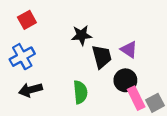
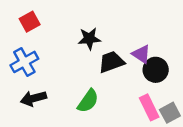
black trapezoid: (102, 57) -> (111, 62), turned -95
black circle: (125, 80) -> (156, 70), moved
green semicircle: (80, 92) -> (88, 101), turned 40

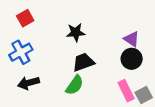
purple triangle: (141, 54) -> (132, 39), moved
black trapezoid: (111, 62) -> (83, 62), moved

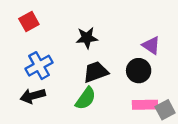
blue cross: (21, 52) -> (39, 66), moved
black circle: (132, 59) -> (139, 71), moved
pink rectangle: (126, 91) -> (145, 105), turned -65

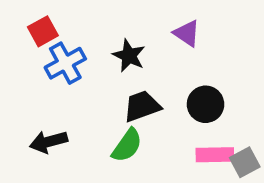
black star: (87, 38) -> (129, 56), turned 30
purple triangle: (151, 45) -> (187, 33), moved
blue cross: (39, 66) -> (65, 63), moved

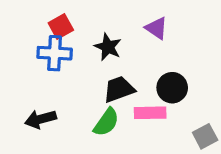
red square: (43, 31) -> (61, 27), moved
blue cross: (65, 63) -> (55, 53), turned 32
pink rectangle: (215, 155) -> (150, 113), moved

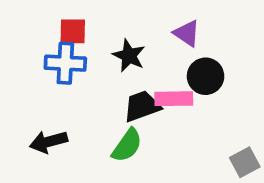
red square: (61, 27) -> (73, 31), turned 30
black circle: (172, 88) -> (206, 76), moved
pink rectangle: (150, 113) -> (174, 99), moved

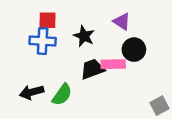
green semicircle: (127, 145) -> (62, 95), moved

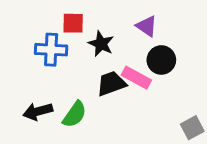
red square: (47, 20) -> (73, 23), moved
pink rectangle: (113, 64) -> (136, 78), turned 30

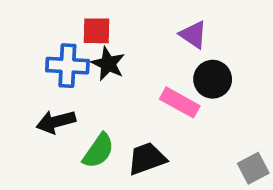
black star: (101, 44) -> (108, 64), moved
black trapezoid: (111, 84) -> (147, 159), moved
black arrow: (38, 111) -> (56, 122), moved

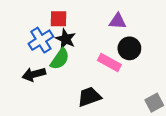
purple triangle: (193, 35) -> (118, 21), turned -30
blue cross: (67, 66) -> (41, 40), turned -35
green semicircle: (98, 151) -> (60, 59), moved

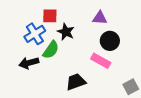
black star: (66, 39) -> (66, 32), moved
pink rectangle: (109, 63) -> (101, 61), moved

